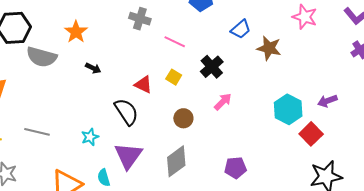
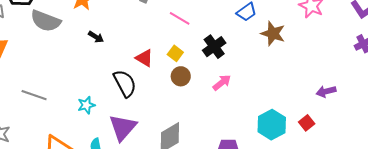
cyan hexagon: (288, 109) -> (272, 125), moved
brown circle: (183, 118) -> (181, 76), moved
red square: (311, 134) -> (307, 123), size x0.7

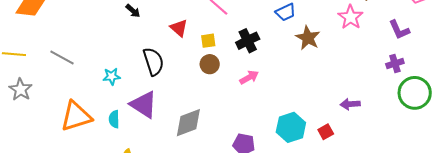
yellow square: (175, 53) -> (208, 41), turned 35
red triangle: (144, 58) -> (179, 28), moved
purple triangle: (123, 127) -> (144, 105), turned -48

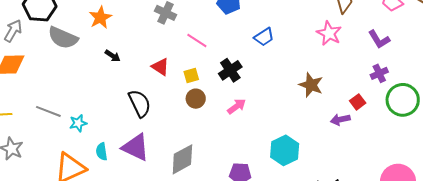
brown star: (308, 38) -> (311, 85), moved
cyan star: (112, 76) -> (78, 123), moved
cyan semicircle: (114, 119) -> (102, 152), moved
red square: (326, 132) -> (358, 102), moved

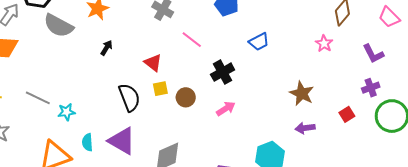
pink star: (329, 33) -> (324, 44), size x0.7
black arrow: (113, 56) -> (106, 48), turned -98
yellow square: (191, 75) -> (160, 89), moved
purple arrow: (340, 120) -> (305, 128), moved

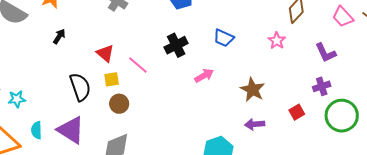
pink line: (192, 40) -> (138, 65), moved
blue trapezoid: (259, 42) -> (224, 38), moved, turned 50
black cross: (223, 72) -> (176, 45), moved
brown circle: (186, 97) -> (119, 104), moved
pink arrow: (226, 109) -> (204, 76), moved

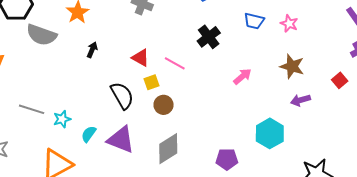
pink star: (277, 41) -> (289, 23), moved
pink arrow: (204, 76) -> (242, 77), moved
cyan semicircle: (37, 130) -> (89, 134), moved, turned 48

